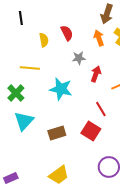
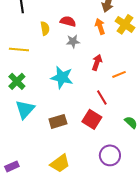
red semicircle: (67, 33) -> (68, 21), turned -49
gray star: (79, 58) -> (73, 41), moved
yellow line: (30, 68) -> (19, 49), moved

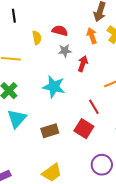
red arrow: (97, 62) -> (83, 64), moved

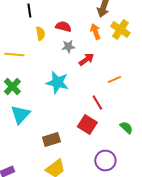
black line: (14, 16) -> (29, 11), moved
red arrow: (83, 64) -> (86, 60), turned 35
brown rectangle: (50, 131) -> (51, 140), moved

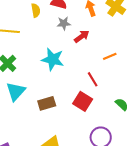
brown rectangle: (51, 140) -> (47, 103), moved

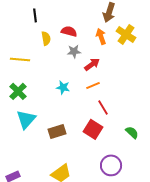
orange line: (110, 56) -> (93, 85), moved
cyan star: (53, 59) -> (63, 87), size x0.6

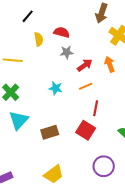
black line: (35, 15) -> (28, 16), turned 48
orange arrow: (101, 36) -> (110, 64), moved
red line: (103, 107) -> (96, 108), turned 42

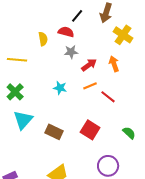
black line: (28, 16) -> (77, 16), moved
red line: (96, 108) -> (108, 97), moved, turned -63
brown rectangle: (50, 132) -> (54, 132), turned 42

